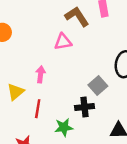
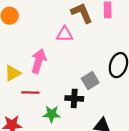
pink arrow: (41, 74) -> (39, 61), size x1.5
red line: (38, 109) -> (30, 92), turned 72

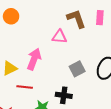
gray square: (90, 81) -> (77, 69), moved

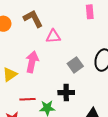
brown L-shape: (76, 19) -> (33, 19), moved
red line: (25, 87) -> (28, 99), moved

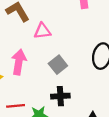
gray square: (75, 65) -> (58, 65), moved

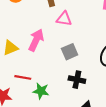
black cross: (60, 96) -> (77, 80), moved

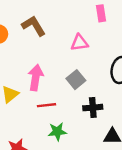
pink triangle: (64, 19) -> (79, 43), moved
red line: (23, 77) -> (47, 105), moved

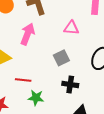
pink arrow: (36, 78) -> (28, 34), moved
red line: (47, 105) -> (23, 80), moved

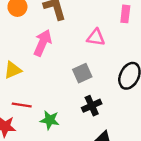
red line: (23, 80) -> (22, 105), moved
black cross: (70, 84) -> (92, 106), turned -35

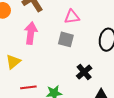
gray square: (82, 73) -> (66, 39), moved, turned -35

